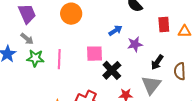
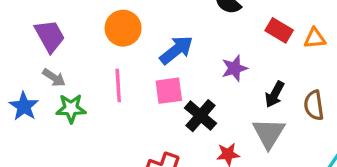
red rectangle: (164, 24) -> (279, 30), turned -49
blue arrow: (115, 30) -> (176, 50), moved, size x1.5
pink line: (59, 59) -> (118, 85), moved

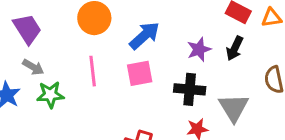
black arrow: (275, 94) -> (235, 48), moved
black cross: (200, 116) -> (190, 89), moved, turned -32

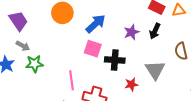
pink line: (93, 71) -> (71, 80), moved
pink square: (140, 73) -> (93, 49), turned 30
black cross: (190, 89) -> (115, 60), moved

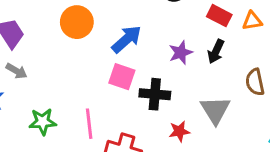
green star: (34, 64) -> (43, 122), moved

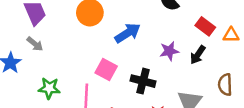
pink square: (122, 77) -> (106, 69), moved

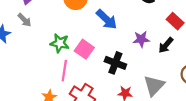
blue arrow: (128, 33) -> (107, 19), turned 70
green star: (49, 88) -> (60, 43), moved

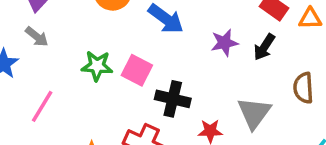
black cross: (115, 63) -> (173, 99), moved
pink line: (64, 71) -> (42, 106), moved, turned 30

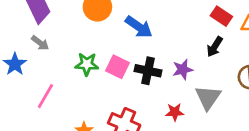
purple star: (224, 43) -> (183, 69), moved
black cross: (173, 99) -> (148, 71), moved

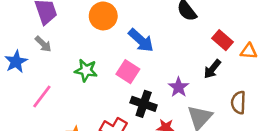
pink square: (117, 67) -> (128, 72), moved
purple star: (183, 69) -> (179, 87), turned -30
black cross: (148, 71) -> (144, 104), moved

